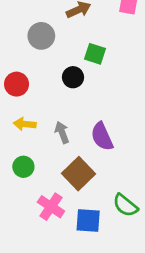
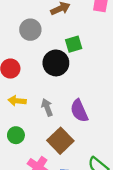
green square: (95, 54) -> (74, 44), turned -35
black circle: (73, 77) -> (56, 63), size x1.5

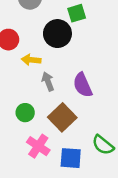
yellow arrow: (17, 101) -> (31, 60), moved
green circle: (16, 135) -> (25, 113), moved

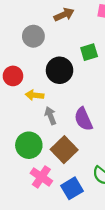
green square: (77, 13) -> (89, 52), moved
green circle: (25, 113) -> (29, 145), size x1.5
blue square: (71, 158) -> (72, 188), turned -35

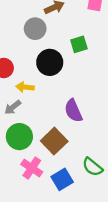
gray circle: (33, 36) -> (35, 29), moved
gray arrow: (50, 116) -> (13, 107), moved, turned -108

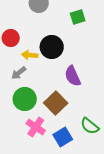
black circle: (50, 62) -> (52, 47), moved

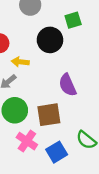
black circle: (52, 47) -> (50, 40), moved
brown square: (56, 103) -> (49, 115), turned 35

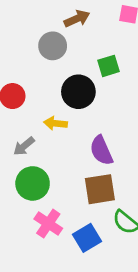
yellow arrow: (20, 62) -> (55, 123), moved
brown square: (49, 115) -> (100, 189), moved

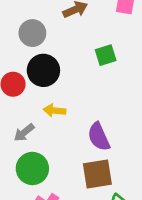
gray circle: (53, 46) -> (32, 33), moved
black circle: (78, 92) -> (43, 70), moved

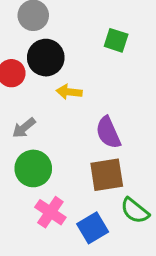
green square: (106, 55) -> (116, 40), turned 35
yellow arrow: (55, 110) -> (69, 92), moved

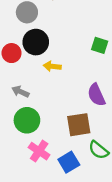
green square: (116, 40) -> (100, 45), moved
gray arrow: (24, 128) -> (20, 92), turned 63
purple semicircle: (108, 133) -> (96, 95), moved

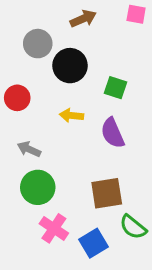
black circle: (36, 42) -> (70, 66), moved
green square: (100, 45) -> (115, 88), moved
purple semicircle: (96, 95) -> (113, 133), moved

